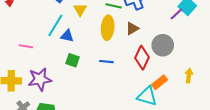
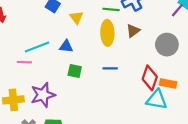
cyan line: (55, 25) -> (37, 47), moved, turned 45
red diamond: (142, 58) -> (150, 78), moved
orange rectangle: (160, 82) -> (168, 83), turned 56

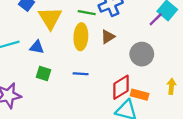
yellow triangle: (76, 17) -> (50, 18), size x1.6
red diamond: (150, 78) -> (121, 87), turned 35

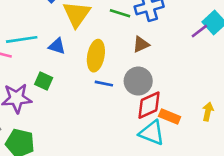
yellow ellipse: (81, 37) -> (96, 56), moved
gray circle: (142, 54) -> (138, 81), moved
green square: (44, 74) -> (44, 81), moved

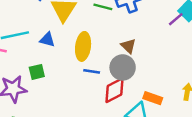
brown triangle: (141, 44) -> (128, 46), moved, turned -49
green square: (44, 81) -> (37, 72), turned -35
red diamond: (149, 105) -> (114, 90), moved

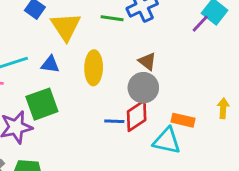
blue line: (92, 71) -> (114, 121), moved
green square: (37, 72) -> (42, 104), size x1.6

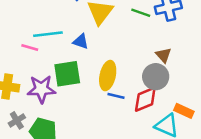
yellow ellipse: (94, 68) -> (108, 76), moved
blue line: (114, 121) -> (116, 96), moved

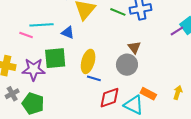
red diamond: (145, 99) -> (109, 98), moved

